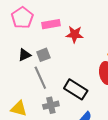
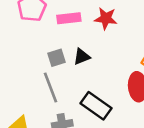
red star: (75, 34) -> (106, 18), moved
black triangle: (24, 55) -> (82, 57), moved

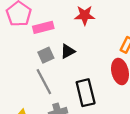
pink rectangle: (69, 18) -> (43, 27), moved
black rectangle: (96, 106) -> (86, 93), turned 48

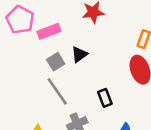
black rectangle: (86, 93) -> (105, 98), size x0.6

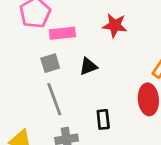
gray square: (56, 62) -> (50, 63), moved

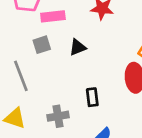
gray line: (54, 99) -> (21, 76), moved

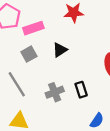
gray cross: (58, 116) -> (55, 92), moved

